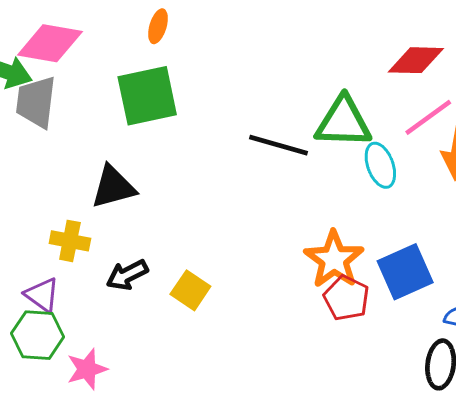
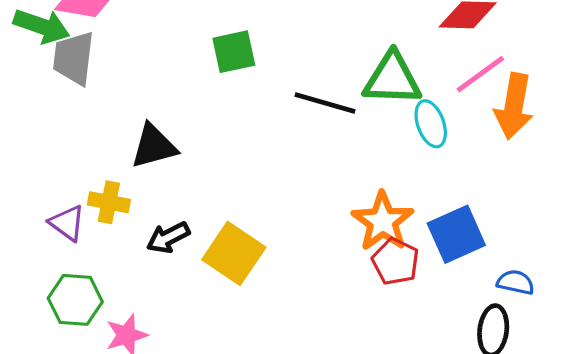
green square: (147, 96) -> (234, 52), moved, size x0.7
yellow square: (190, 290) -> (234, 253), size x1.5
purple triangle: (42, 295) -> (67, 223), moved

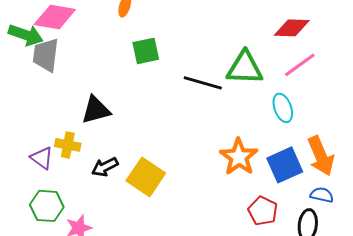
orange arrow: (514, 106) -> (321, 156), moved, turned -33
cyan ellipse: (431, 124) -> (283, 108), moved
red pentagon: (395, 261) -> (263, 211), moved

